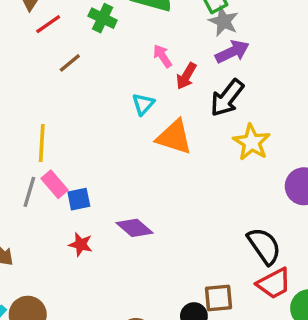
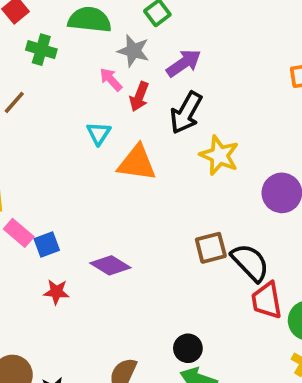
gray star: (224, 21) -> (133, 51), moved
red trapezoid: (274, 283) -> (267, 300), turned 117
brown square: (218, 298) -> (211, 248), moved

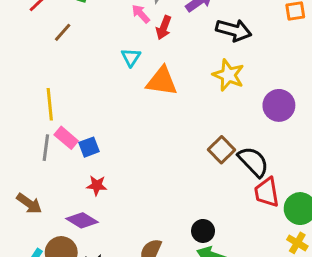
black arrow: (186, 113) -> (234, 30), moved, turned -104
brown square: (211, 248) -> (221, 150), turned -30
purple diamond: (110, 265) -> (82, 220), moved

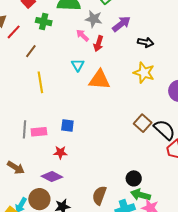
black arrow: (234, 30) -> (146, 42), size x0.7
yellow line: (50, 104) -> (40, 82), moved
pink rectangle: (66, 138) -> (39, 132), moved, turned -42
blue square: (89, 147) -> (67, 126), moved, turned 32

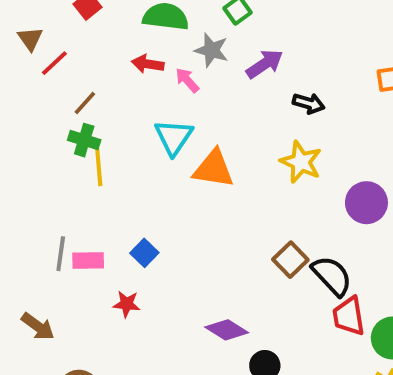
green cross: (44, 22) -> (84, 140), moved
red arrow: (98, 44) -> (148, 64), moved, turned 77
cyan triangle: (78, 65) -> (174, 137), size x1.5
blue square: (67, 126) -> (144, 253), turned 32
purple diamond: (52, 177) -> (227, 330), moved

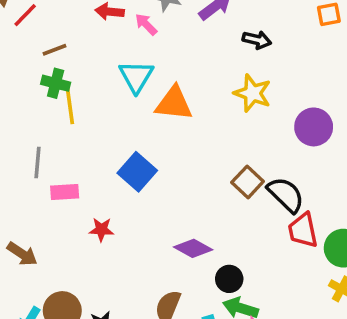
brown line: (85, 103) -> (54, 50), turned 30
blue square: (144, 253) -> (137, 172), moved, size x1.5
gray line: (61, 254) -> (37, 162), moved

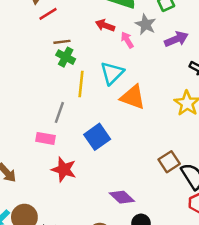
green cross: (56, 83) -> (66, 57), moved
yellow line: (70, 105) -> (81, 84), moved
gray line: (37, 162) -> (59, 112), moved
red star: (101, 230) -> (64, 169), size x1.5

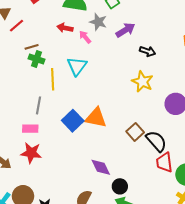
orange triangle: (133, 97) -> (96, 118), moved
red star: (64, 169) -> (31, 153), moved
purple diamond: (122, 197) -> (101, 167), turned 30

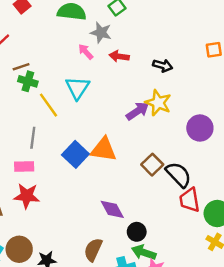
red arrow: (65, 28) -> (119, 56), moved
purple arrow: (125, 30) -> (138, 111), moved
yellow line: (53, 79) -> (49, 105), turned -30

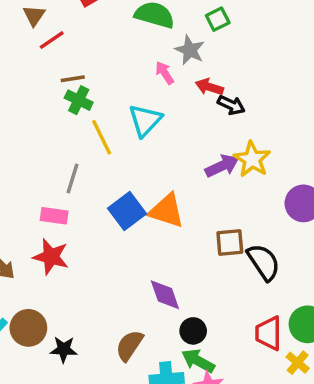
black arrow: (163, 66) -> (231, 105), moved
brown square: (152, 165) -> (230, 243), turned 30
red trapezoid: (190, 200) -> (269, 333), moved

